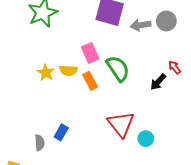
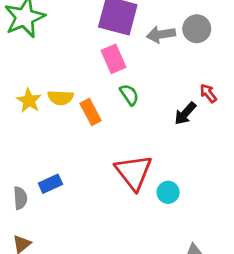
pink rectangle: (90, 53) -> (114, 59), moved
green semicircle: (118, 68) -> (129, 95), size x0.6
blue rectangle: (61, 132) -> (50, 184), turned 35

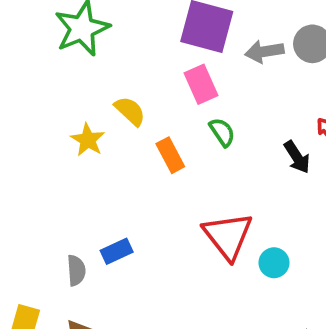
yellow semicircle: (60, 98) -> (130, 111), moved, turned -140
black arrow: (185, 113) -> (297, 157), turned -75

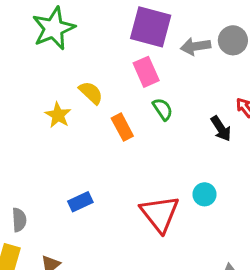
red triangle: (228, 236) -> (160, 214), moved
cyan circle: (274, 263) -> (205, 194), moved
gray semicircle: (76, 270) -> (19, 220), moved

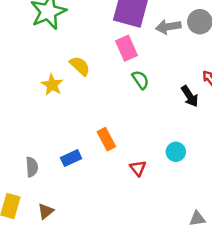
orange rectangle: (122, 127) -> (106, 139), moved
red triangle: (160, 214) -> (138, 168), size x0.5
gray semicircle: (19, 220) -> (32, 167), moved

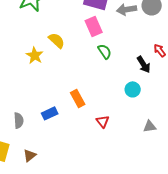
cyan circle: (176, 152) -> (133, 89), moved
gray triangle: (197, 219) -> (150, 126), moved

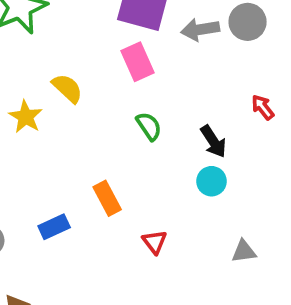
green semicircle: (105, 51) -> (149, 126), moved
black arrow: (144, 64) -> (213, 141), moved

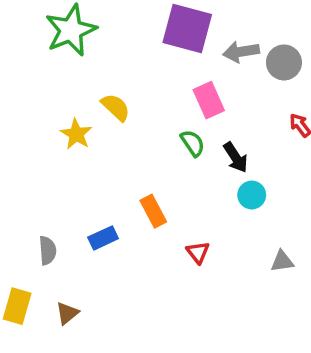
gray circle: (248, 22) -> (284, 62), moved
pink rectangle: (138, 62) -> (209, 100), moved
black arrow: (213, 141) -> (236, 157), moved

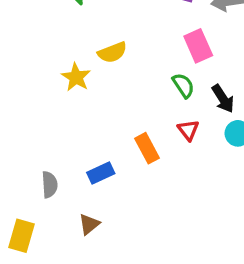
yellow semicircle: (116, 107) -> (112, 52), turned 116
red triangle: (198, 252) -> (188, 130), moved
brown triangle: (67, 313) -> (89, 224), moved

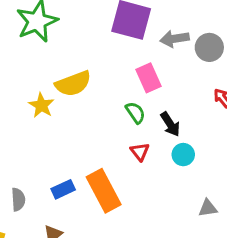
yellow semicircle: (112, 52) -> (73, 84), size x1.4
orange rectangle: (147, 148) -> (104, 191), moved, size x1.6

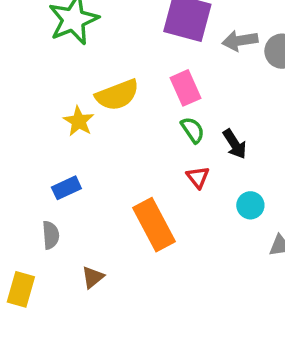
pink rectangle: (148, 78) -> (186, 88), moved
cyan circle: (183, 155) -> (250, 205), moved
blue rectangle: (63, 189) -> (66, 188), moved

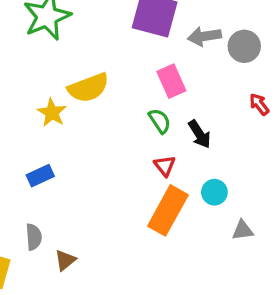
pink rectangle: (186, 88) -> (171, 81), moved
orange rectangle: (154, 225) -> (168, 210), moved, turned 57
gray semicircle: (51, 235) -> (34, 237), moved

